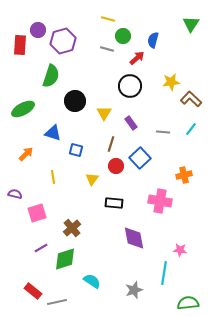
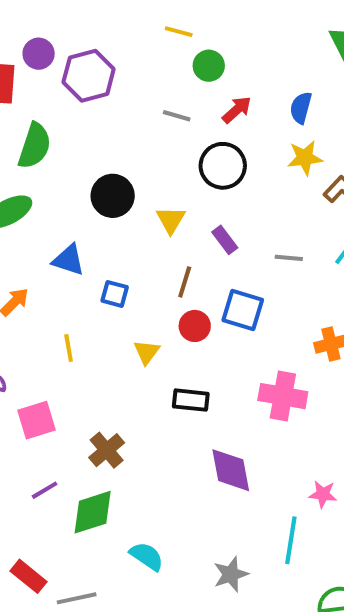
blue semicircle: (153, 40) -> (301, 108), moved
gray line: (107, 49) -> (177, 116), moved
green semicircle: (51, 76) -> (35, 146), moved
blue square: (140, 158) -> (243, 310), turned -30

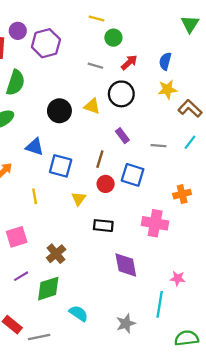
yellow triangle: (171, 220) -> (92, 106), moved, turned -42
blue square: (115, 294) -> (61, 166), size x1.5

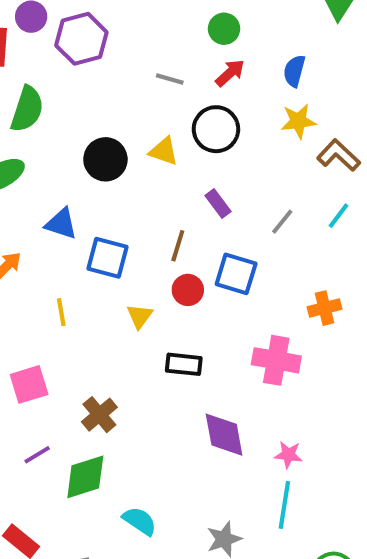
green circle: (113, 38) -> (224, 29), moved
gray line: (158, 146) -> (282, 222), turned -56
pink star: (178, 278) -> (288, 455), moved

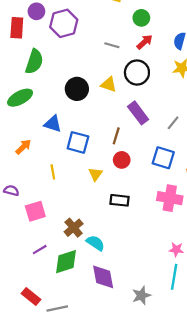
purple rectangle: (218, 204) -> (138, 113), size x1.5
blue square: (236, 274) -> (163, 158), moved
purple diamond: (224, 435) -> (103, 277), moved
cyan semicircle: (140, 521) -> (95, 243), moved

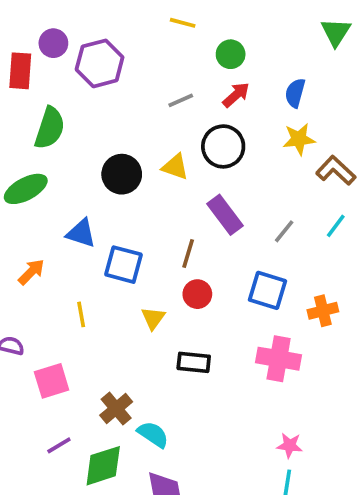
gray line: (112, 45) -> (181, 100), turned -40

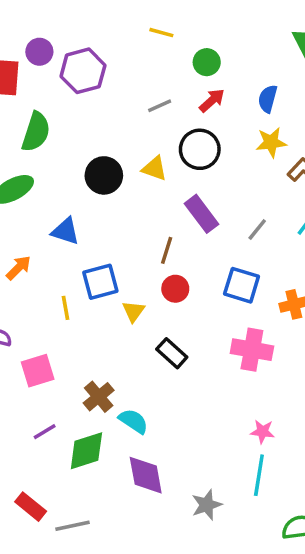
blue square: (124, 265) -> (100, 282), moved, turned -30
black rectangle: (194, 362) -> (172, 353), turned 36

